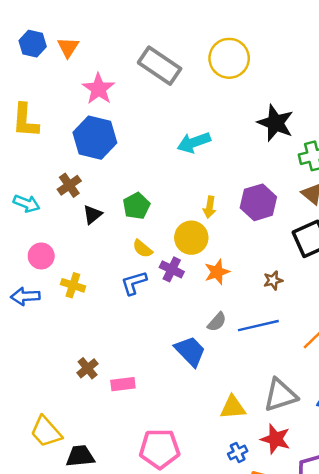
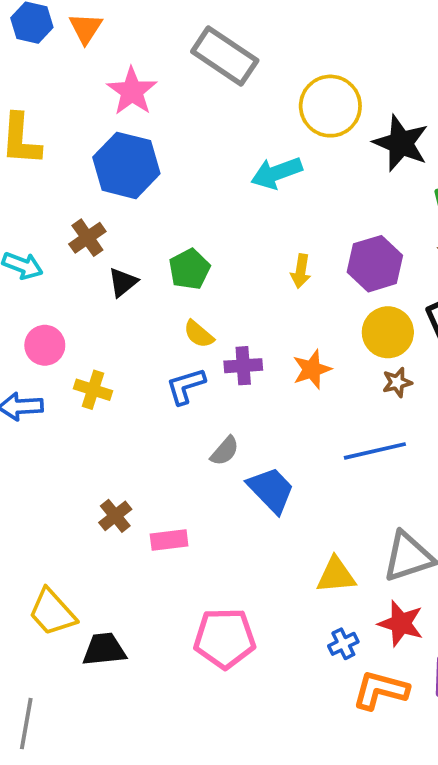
yellow circle: (229, 58) -> (330, 106), moved
yellow circle: (191, 238) -> (388, 332), moved
purple cross: (172, 269) -> (243, 366), turned -30
gray semicircle: (217, 322) -> (225, 451), moved

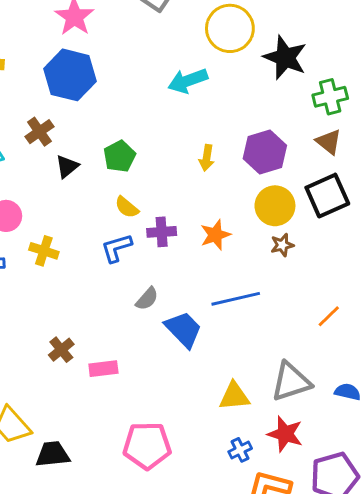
blue line: (375, 451) -> (236, 299), moved

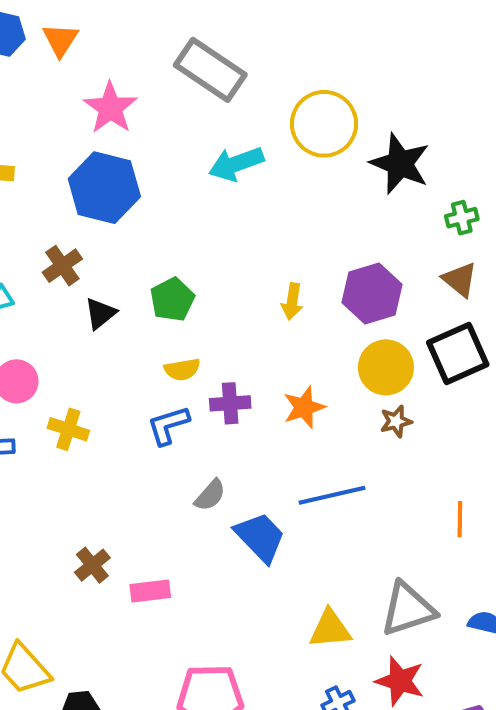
cyan arrow: (188, 81) -> (236, 164), moved
green cross: (330, 97) -> (462, 218), size x0.7
yellow semicircle: (127, 207) -> (182, 369), turned -50
orange line: (329, 316) -> (460, 519), turned -45

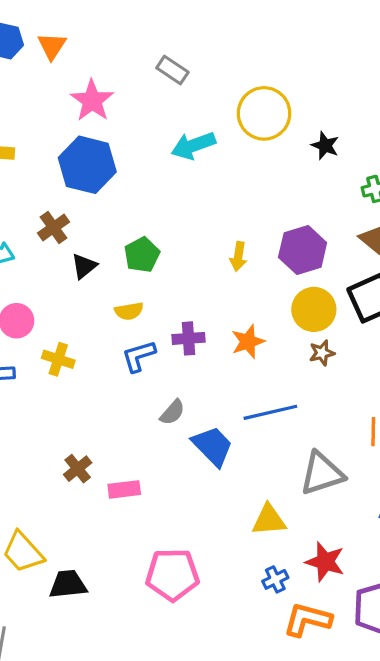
gray rectangle: (210, 70) -> (172, 70), size x0.6
black star: (400, 164) -> (325, 146), size x0.6
yellow semicircle: (182, 369) -> (129, 311), moved
gray triangle: (408, 609) -> (322, 473), moved

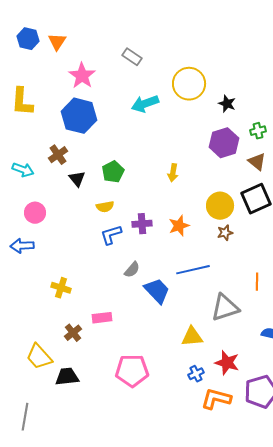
purple hexagon: (303, 250) -> (224, 143), moved
black triangle: (84, 266) -> (77, 179), turned -30
yellow cross: (58, 359) -> (61, 288), moved
brown cross: (78, 469) -> (73, 333), moved

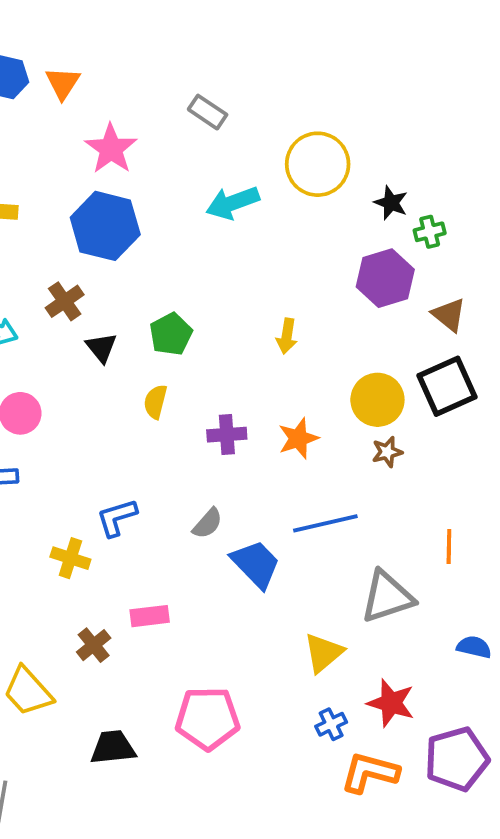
green cross: (258, 131) -> (430, 232), moved
yellow semicircle: (105, 207) -> (155, 402), turned 114
blue L-shape: (111, 235) -> (117, 518), moved
yellow triangle: (192, 337) -> (323, 653), turned -35
black trapezoid: (67, 377) -> (113, 747), moved

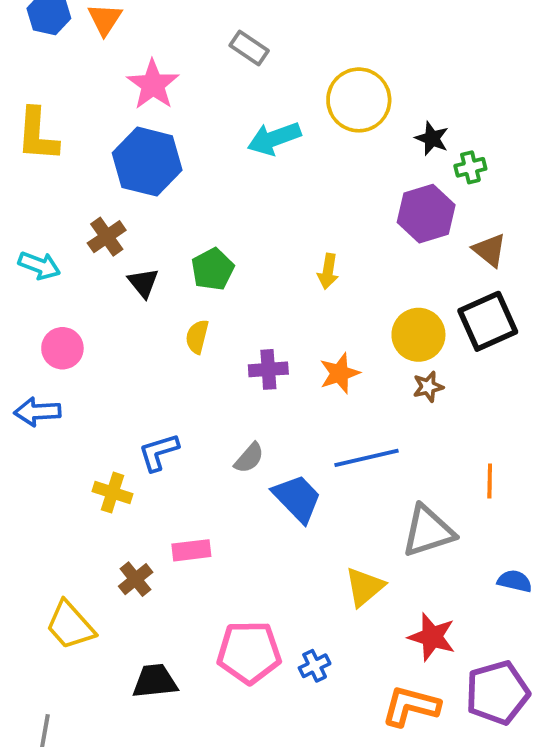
blue cross: (331, 724) -> (315, 666), moved

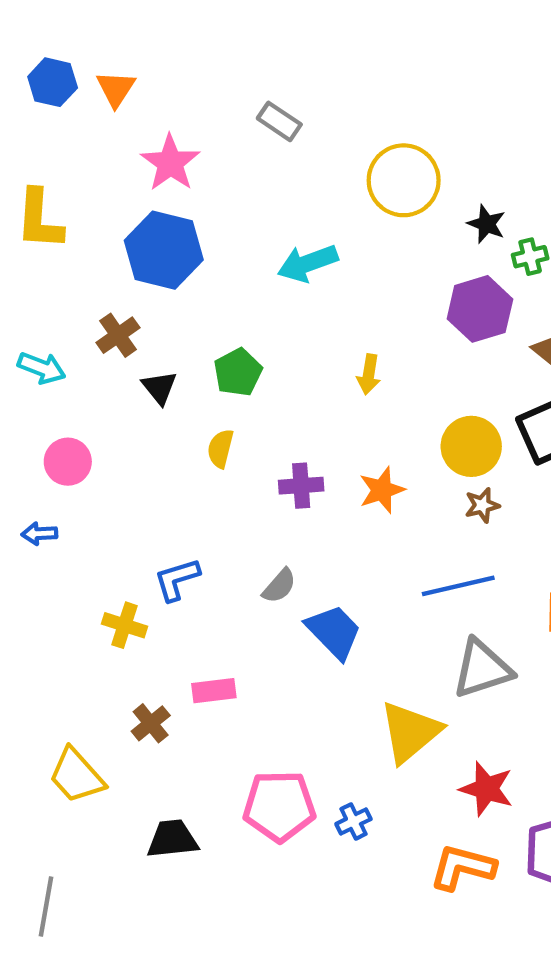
cyan arrow: (274, 138) -> (308, 263), moved
blue arrow: (37, 412) -> (39, 534), size x0.7
blue line: (366, 458) -> (458, 586), moved
yellow triangle: (365, 587) -> (410, 732), size x1.4

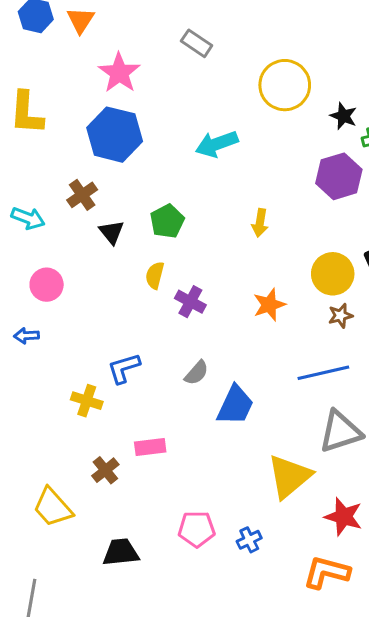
purple cross: (301, 486) -> (190, 302), moved, turned 32
blue trapezoid: (334, 632) -> (235, 405), turned 69
pink pentagon: (279, 806) -> (197, 529), size x0.7

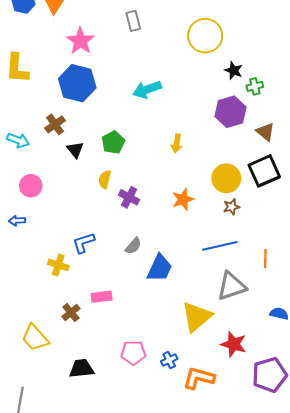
gray rectangle: (197, 43) -> (133, 21), turned 42
yellow circle: (285, 85) -> (205, 36), moved
orange L-shape: (326, 572) -> (199, 378), moved

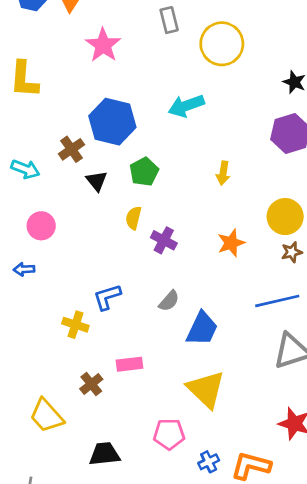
yellow circle: (205, 36) -> (222, 44), moved
blue hexagon: (77, 83) -> (112, 122), moved
yellow triangle: (197, 317) -> (206, 389), moved, turned -36
blue cross: (169, 360) -> (209, 462), moved

